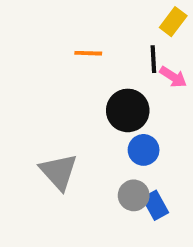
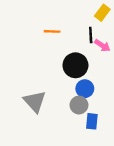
gray circle: (134, 195) -> (79, 105), moved
blue rectangle: (155, 205) -> (92, 121), turned 35

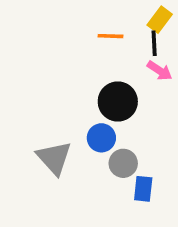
orange line: (52, 31) -> (110, 36), moved
black line: (91, 35) -> (154, 43), moved
blue circle: (85, 89) -> (101, 138), moved

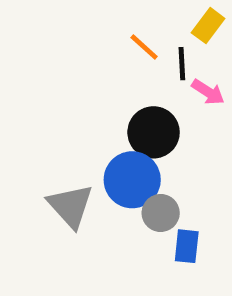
orange line: (110, 36) -> (144, 47), turned 40
black line: (154, 43) -> (182, 64), moved
blue circle: (101, 138) -> (132, 180), size x1.5

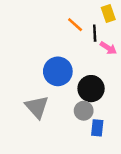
yellow rectangle: (208, 26) -> (108, 14), turned -56
black circle: (154, 132) -> (91, 89), moved
blue circle: (132, 180) -> (58, 71), moved

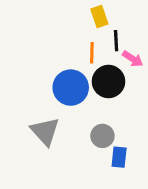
yellow rectangle: (108, 14) -> (99, 17), moved
orange line: (75, 25) -> (92, 53), moved, turned 49
black circle: (91, 89) -> (108, 82), moved

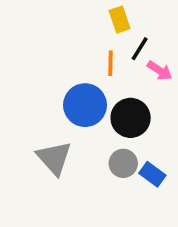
black line: (116, 41) -> (140, 49), turned 35
black circle: (108, 82) -> (131, 118), moved
blue rectangle: (119, 157) -> (152, 174), moved, turned -60

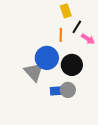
gray triangle: (54, 158) -> (34, 72), moved
blue rectangle: (152, 174) -> (57, 91), moved, turned -40

